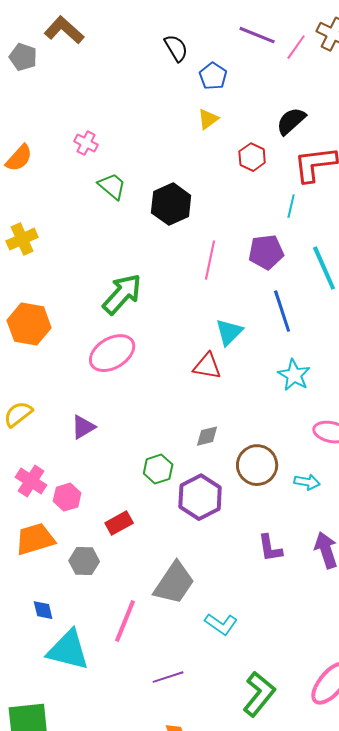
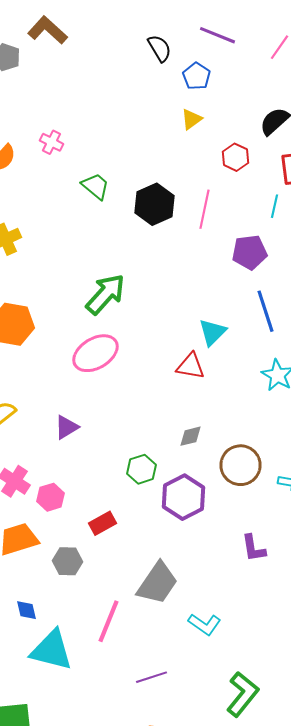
purple line: (257, 35) -> (218, 35), moved
pink cross: (86, 143) -> (52, 142), moved
pink line: (210, 260) -> (204, 209), moved

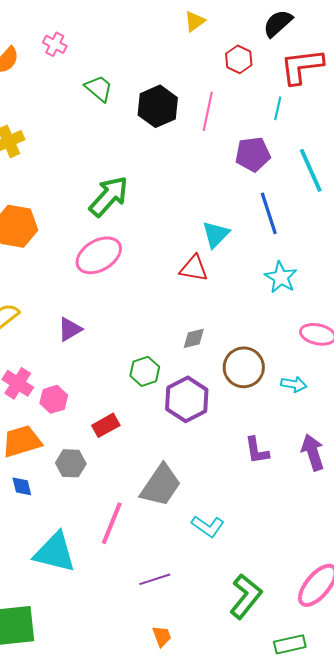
blue diamond: (26, 610) -> (22, 486), moved

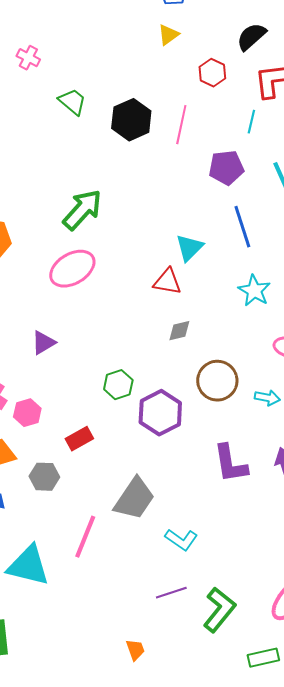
gray diamond: (194, 338) -> (179, 331), moved
purple L-shape: (257, 450) -> (230, 464), size x1.4
purple line: (155, 579) -> (171, 593), moved

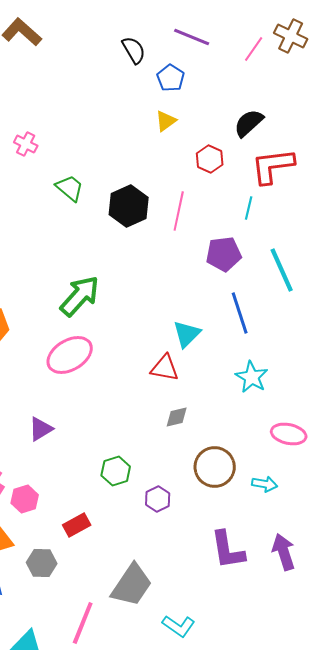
purple hexagon: (160, 413) -> (158, 499), size x0.6

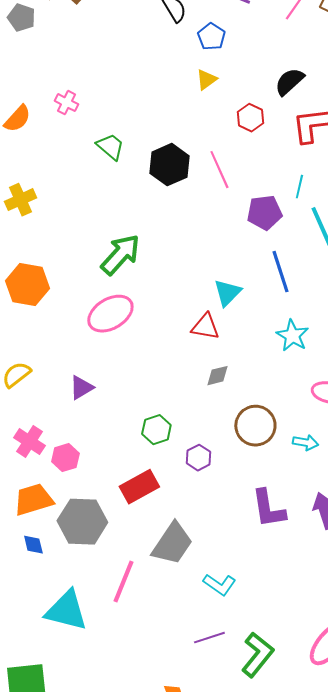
cyan line: (249, 208) -> (299, 187), moved
pink line: (179, 211) -> (219, 170), turned -36
red rectangle: (77, 525) -> (139, 487), moved, size x1.4
gray hexagon: (42, 563) -> (82, 522), size x1.6

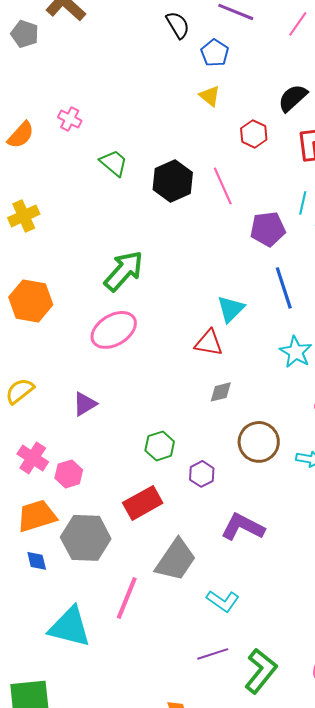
yellow triangle: (206, 80) -> (210, 96), turned -45
purple L-shape: (268, 509) -> (243, 527), moved, turned 126

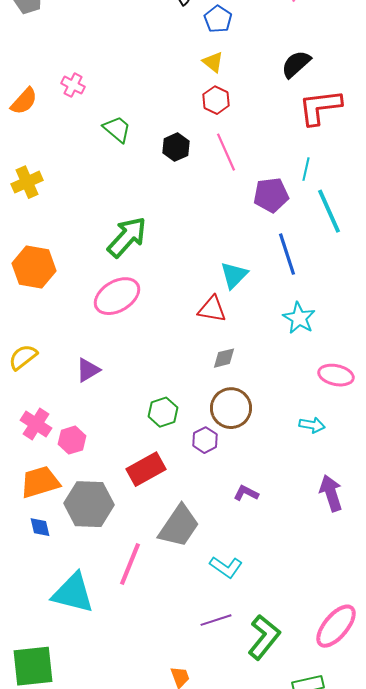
red hexagon: (254, 134) -> (216, 100), moved
black hexagon: (173, 181) -> (176, 147), size x0.7
brown circle: (259, 442) -> (231, 408), moved
purple L-shape: (243, 527) -> (246, 493), size x0.6

